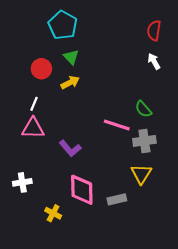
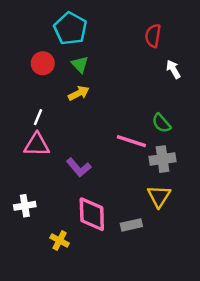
red semicircle: (154, 30) -> (153, 36), moved
red circle: (41, 69) -> (43, 63), moved

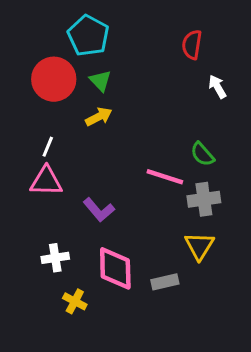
red circle: (43, 63) -> (54, 79), size x1.5
white cross: (25, 206) -> (55, 258), moved

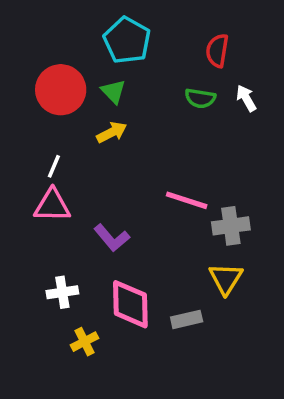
cyan pentagon: (88, 36) -> (127, 40), moved
green semicircle: (202, 154) -> (200, 98), moved, turned -40
yellow cross: (75, 301) -> (84, 342), turned 35

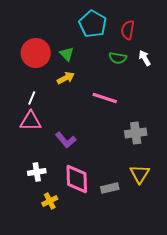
cyan pentagon: (127, 40) -> (93, 24), moved
pink line: (187, 200) -> (105, 98), moved
yellow triangle: (226, 279) -> (140, 174), moved

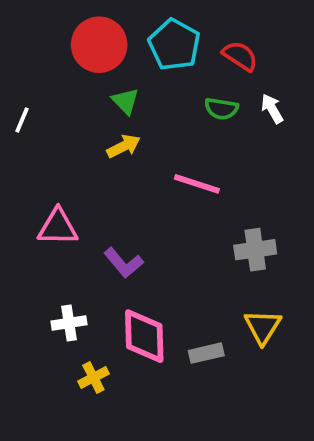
red semicircle: (128, 30) -> (240, 56), turned 114
red circle: (36, 53) -> (99, 45), moved
white line: (32, 98) -> (22, 120), moved

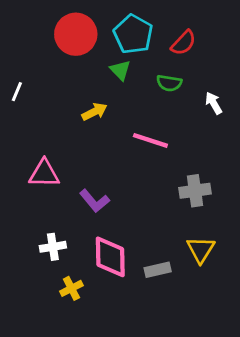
red semicircle: (240, 56) -> (183, 43), turned 100
green triangle: (125, 101) -> (120, 70), moved
white arrow: (272, 109) -> (214, 103), moved

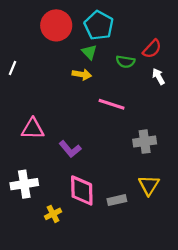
red semicircle: (183, 43) -> (152, 49), moved
yellow arrow: (94, 112) -> (82, 74), moved, turned 36
white cross: (53, 247) -> (24, 184), moved, size x1.4

